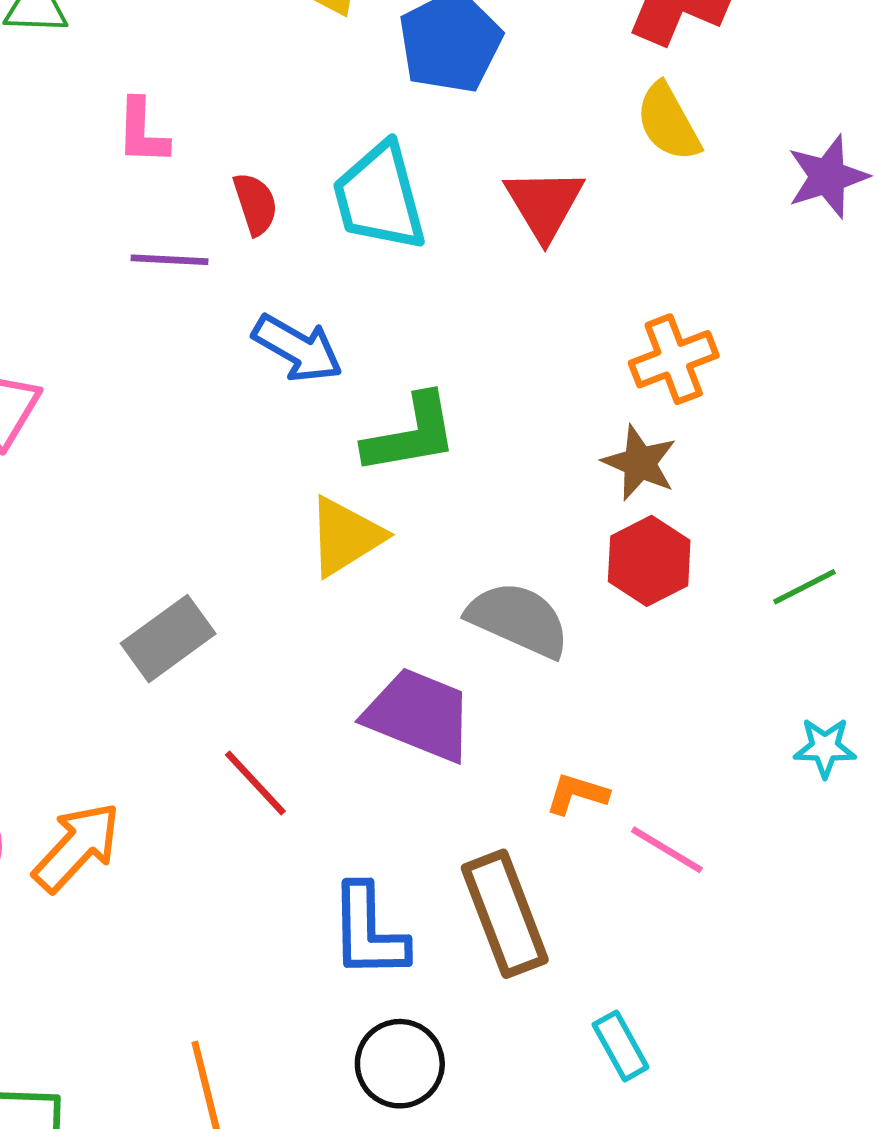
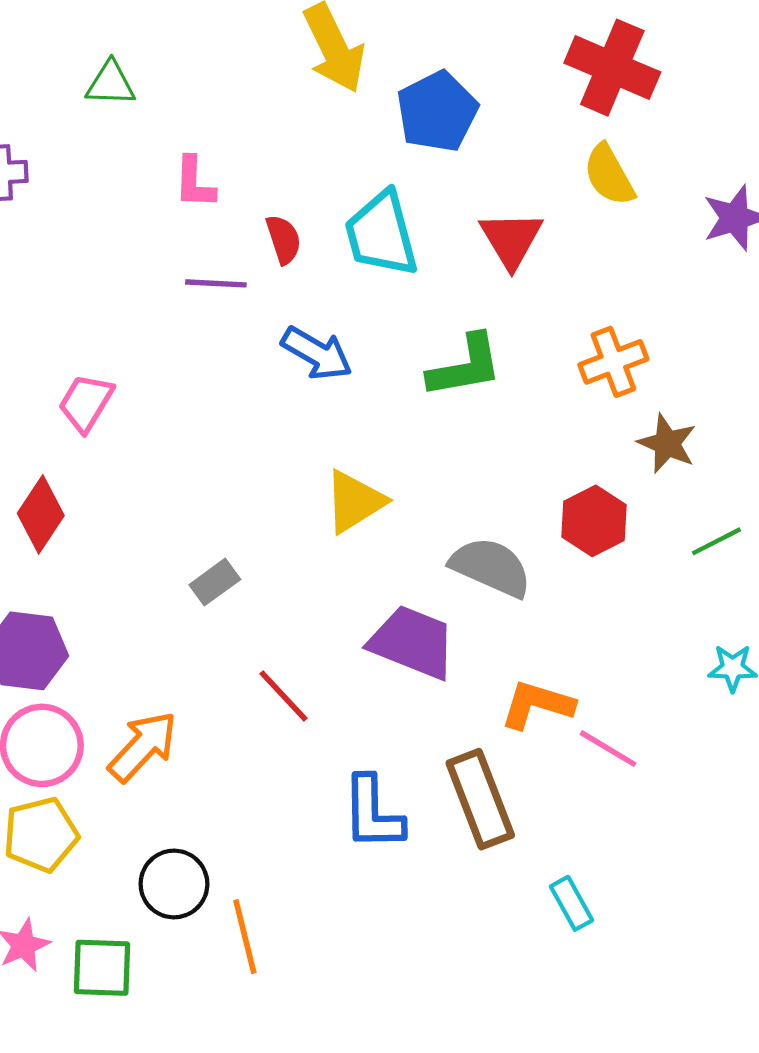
green L-shape: (411, 434) -> (465, 366), moved
brown star: (640, 463) -> (667, 444), moved
gray rectangle: (168, 639) -> (215, 582), size x0.7
orange L-shape: (577, 794) -> (537, 705), size x1.5
black circle: (400, 1064) -> (174, 884), moved

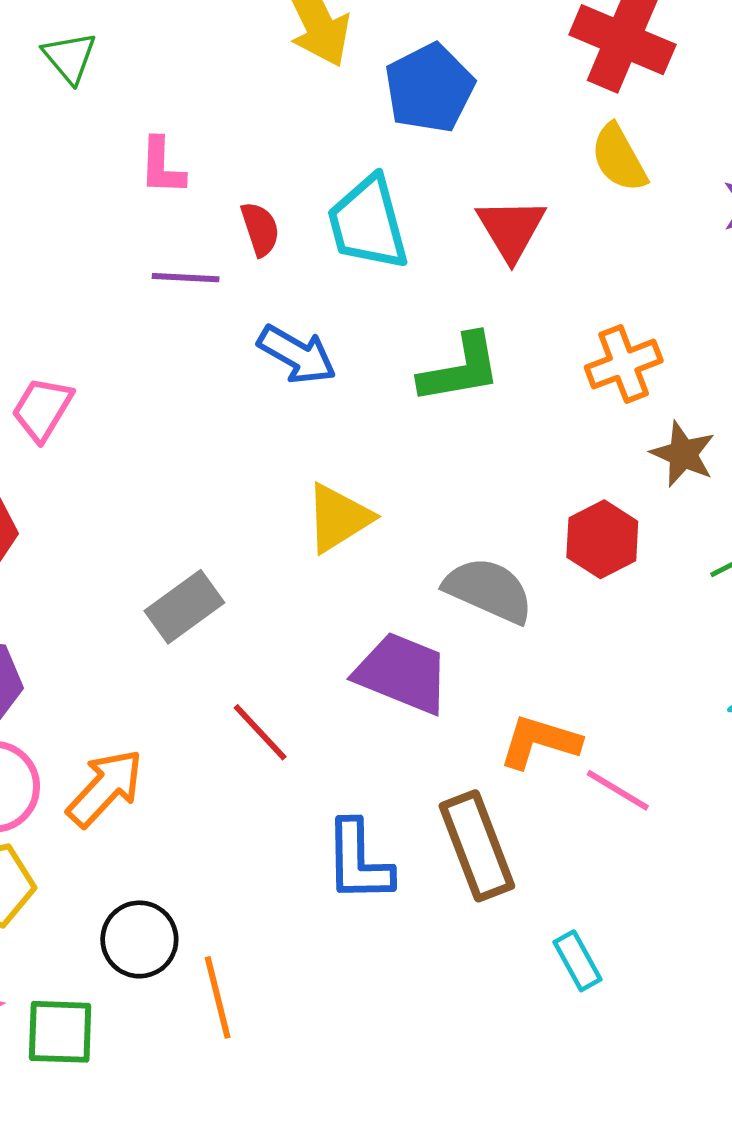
green triangle: (111, 84) -> (70, 57), turned 48
gray rectangle: (215, 582) -> (184, 607), size x1.4

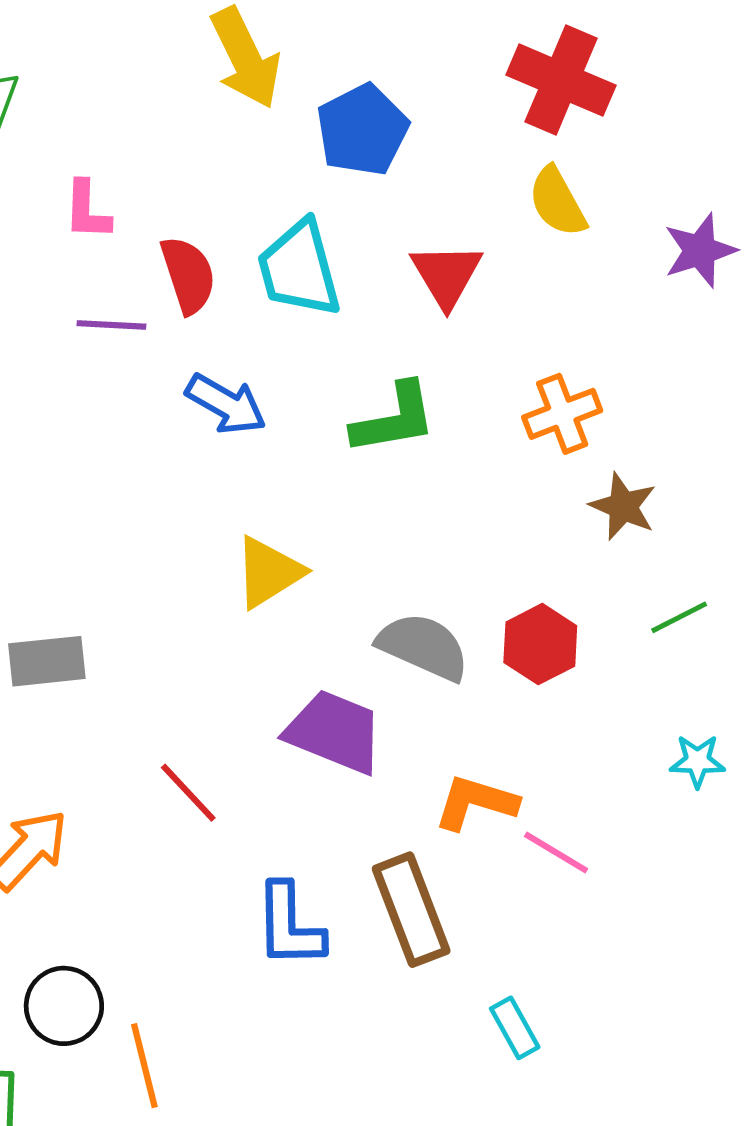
red semicircle: (260, 229) -> (188, 275), size x1.4
red hexagon: (602, 539) -> (540, 644), moved
gray rectangle: (184, 607) -> (47, 661), moved, turned 30

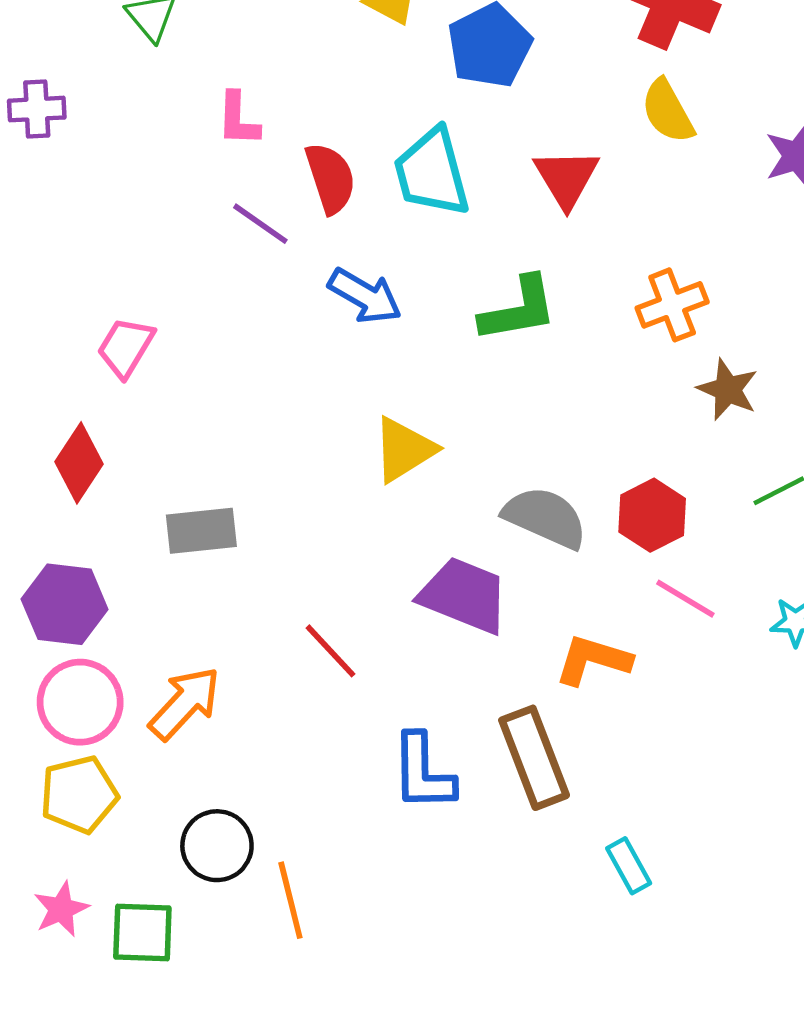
purple line: (111, 325) -> (260, 224), turned 32
pink line: (556, 852) -> (685, 599), moved

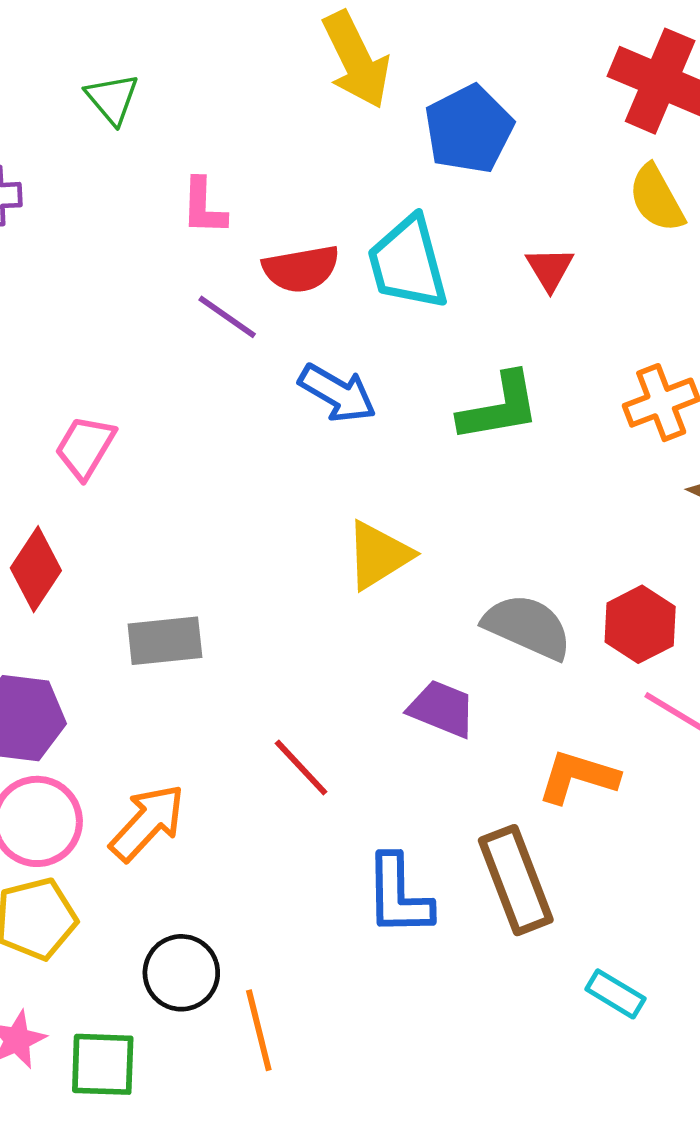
red semicircle: (330, 178) -> (301, 269), turned 98
red triangle: (566, 178) -> (550, 269), size x0.7
purple trapezoid: (464, 595) -> (442, 709), size x0.7
cyan rectangle: (629, 866) -> (615, 994), turned -30

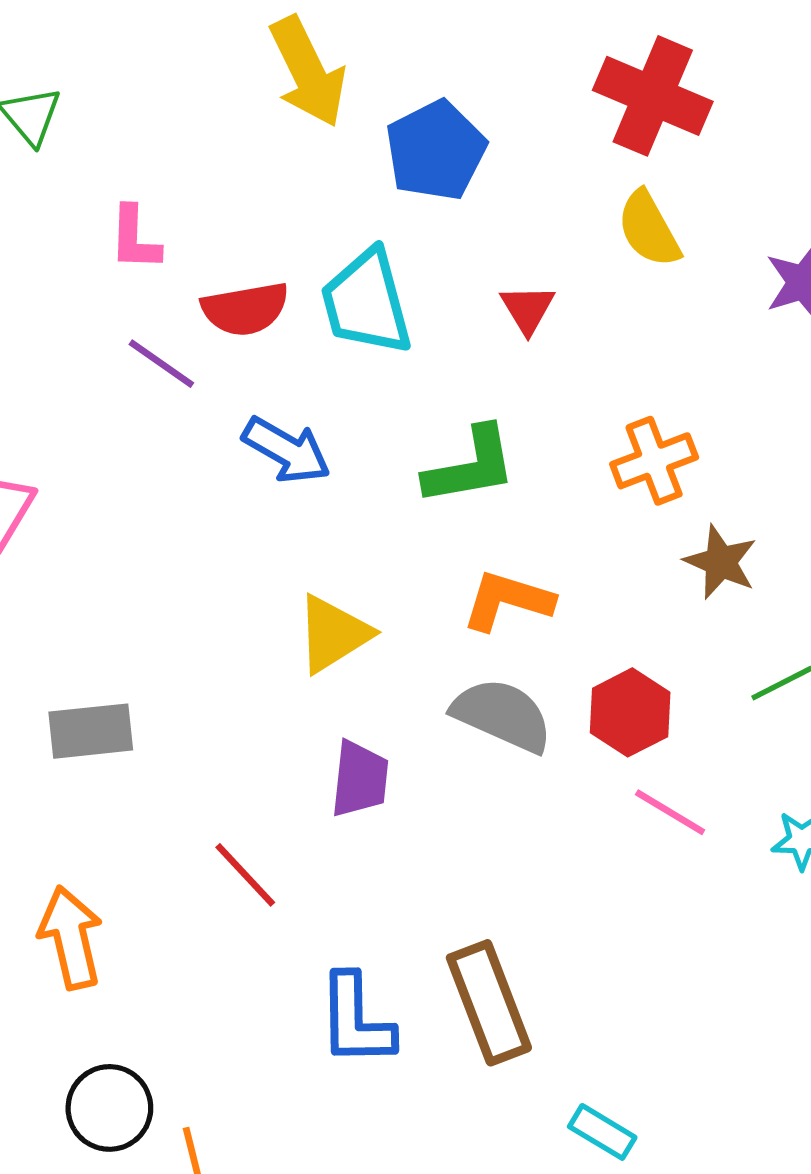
purple trapezoid: (442, 709) -> (360, 779), moved, turned 74
orange L-shape: (578, 777) -> (508, 601), moved
orange arrow: (147, 823) -> (71, 938), turned -56

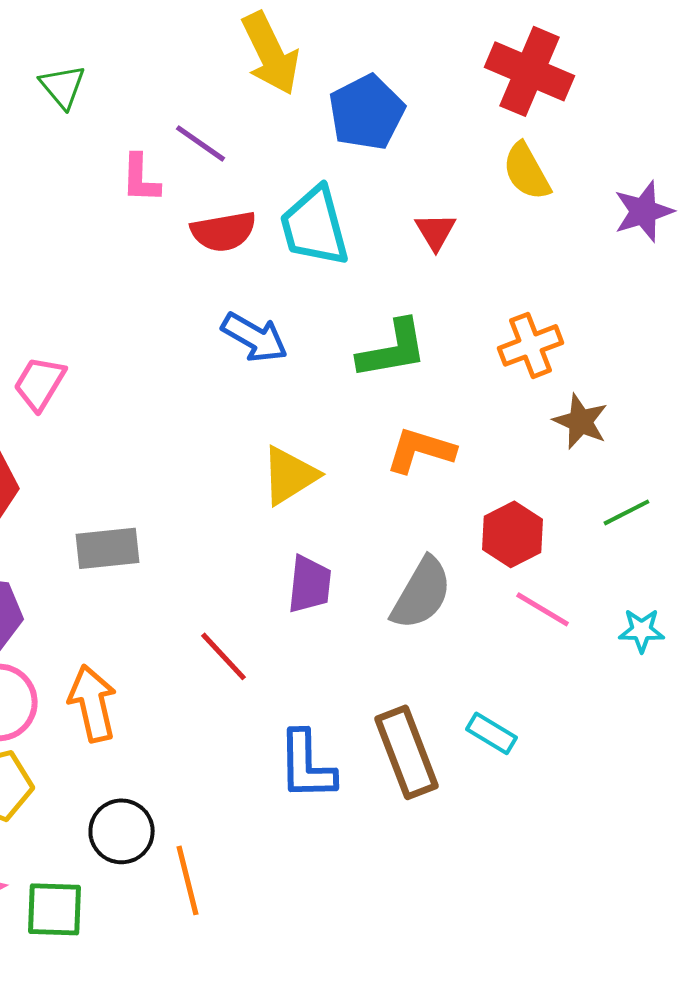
purple line: (161, 364) -> (201, 143), moved
gray semicircle: (502, 715) -> (422, 593), moved, turned 96
cyan rectangle: (602, 1132) -> (492, 733), moved

